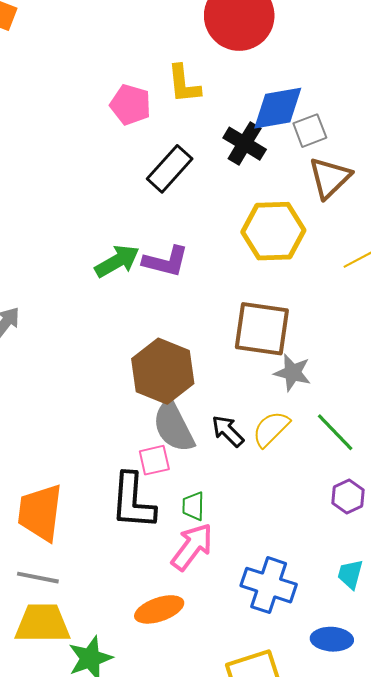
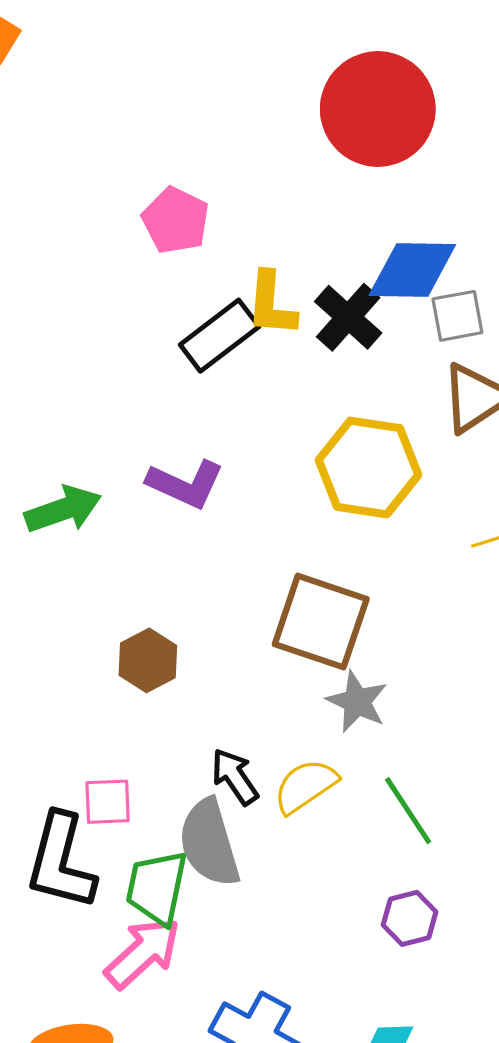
yellow L-shape: (184, 84) -> (271, 304), moved
green arrow: (117, 261) -> (63, 509), moved
brown hexagon: (163, 371) -> (148, 660), size x0.6
gray semicircle: (174, 427) -> (209, 843), moved
green trapezoid: (193, 506) -> (157, 888), size x1.6

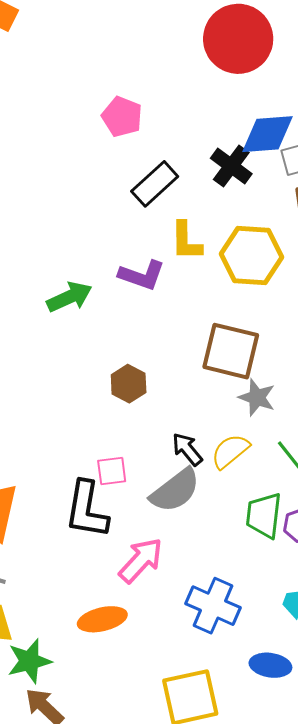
yellow L-shape: (271, 304) -> (186, 241), moved
gray semicircle: (209, 843) -> (175, 490), turned -106
green trapezoid: (157, 888) -> (264, 515), moved

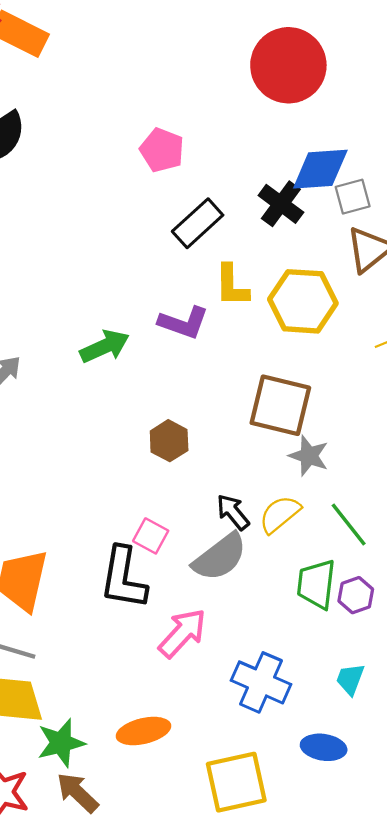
pink square: (112, 471) -> (151, 536), turned 36
orange ellipse: (102, 619) -> (143, 731), moved

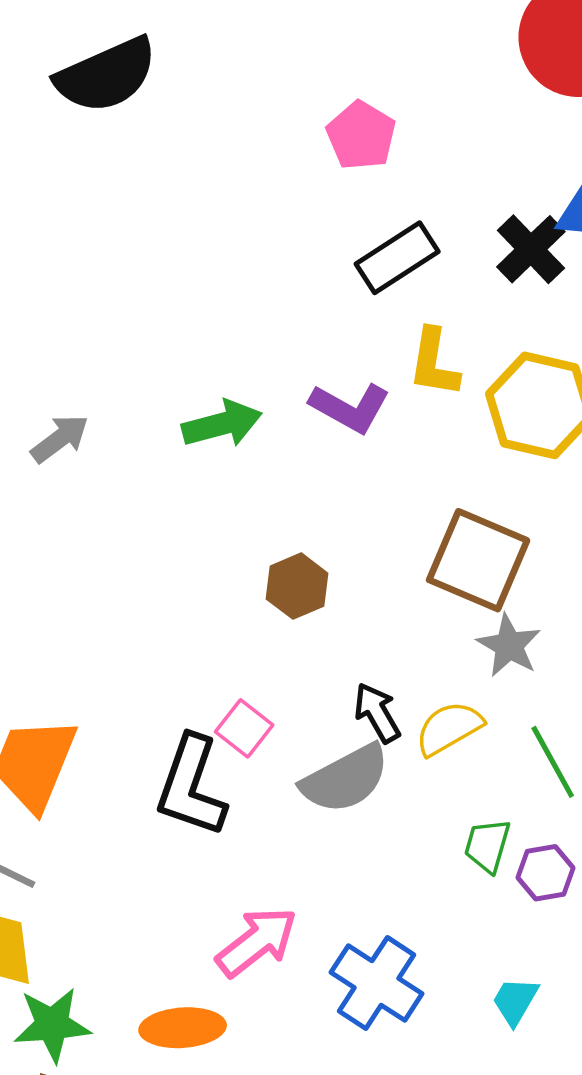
green trapezoid: (316, 584) -> (487, 846), size x0.7
pink arrow: (182, 633) -> (257, 942), moved

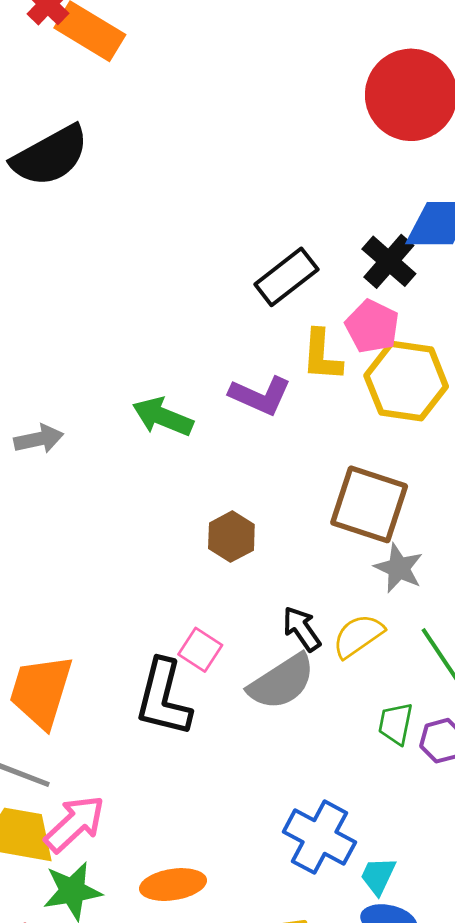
pink pentagon: (361, 136) -> (372, 326), moved
green arrow: (222, 424) -> (163, 417), turned -138
gray arrow: (60, 439) -> (39, 439), turned 30
pink arrow: (257, 942) -> (75, 824), moved
cyan trapezoid: (515, 1001) -> (378, 876), moved

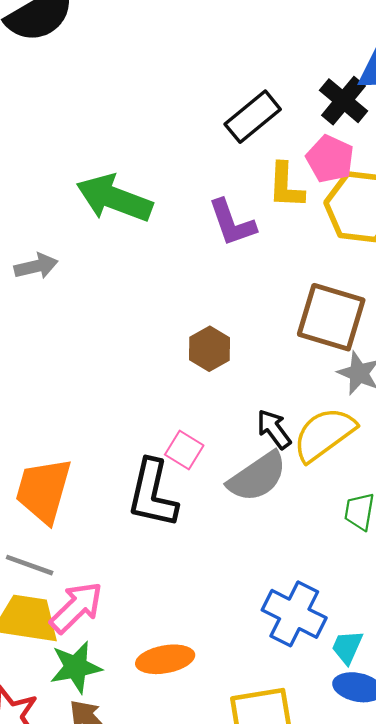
purple L-shape: (260, 396) -> (232, 223), turned 48
green arrow: (163, 417) -> (114, 198), moved, size x1.4
yellow semicircle: (358, 636) -> (324, 434), size x1.4

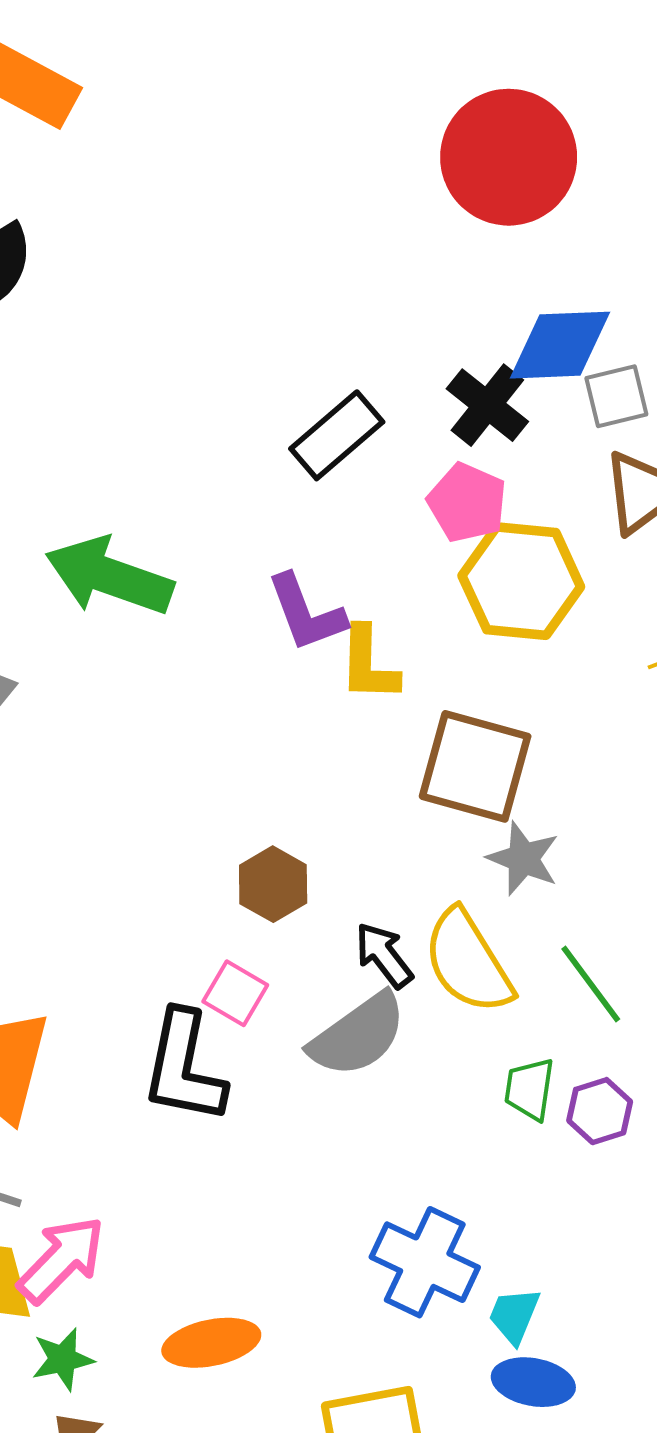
yellow L-shape: (286, 186) -> (368, 664), moved
brown hexagon: (209, 349) -> (273, 884), moved
yellow semicircle: (324, 434) -> (468, 962), turned -84
green star: (76, 667) -> (63, 1359), size x0.7

